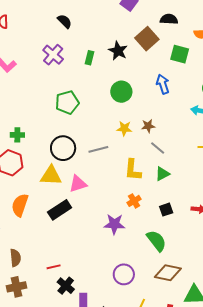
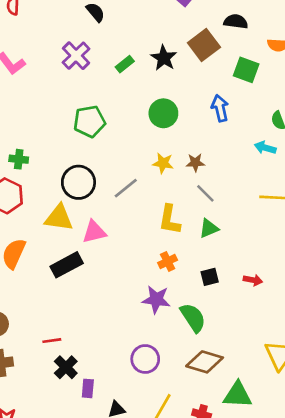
green rectangle: (90, 58) -> (125, 64), turned 32
gray line: (98, 149) -> (126, 188), turned -30
purple star: (114, 224) -> (156, 299), moved

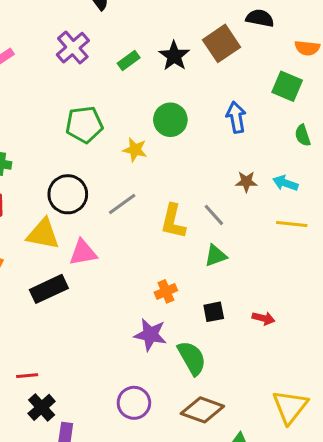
green square: (246, 70) -> (287, 86), moved
cyan arrow: (265, 148) -> (285, 183), moved
yellow star: (163, 163) -> (135, 150), moved
brown star: (195, 163) -> (246, 182), moved
yellow L-shape: (170, 220) -> (173, 221), moved

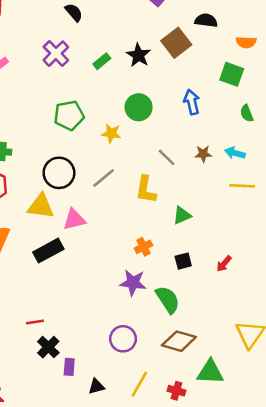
gray line: (214, 215) -> (167, 157), moved
red arrow: (263, 318) -> (224, 264), turned 120

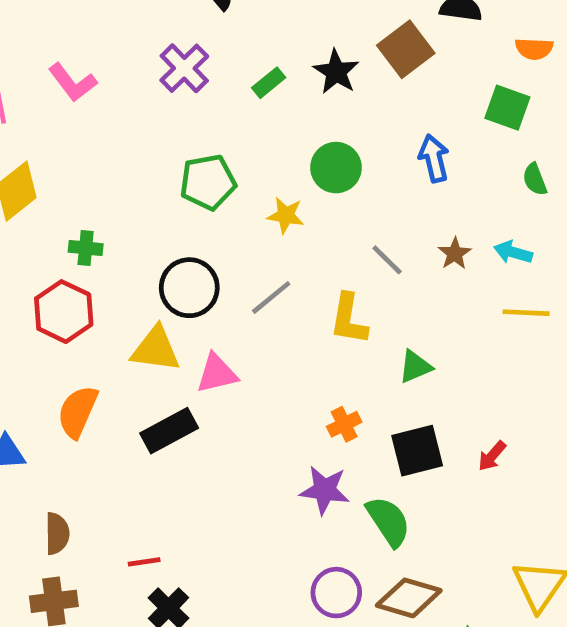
brown star: (203, 154) -> (455, 254), turned -30
black square: (183, 261) -> (417, 451), size x1.6
purple circle: (123, 339) -> (336, 593), moved

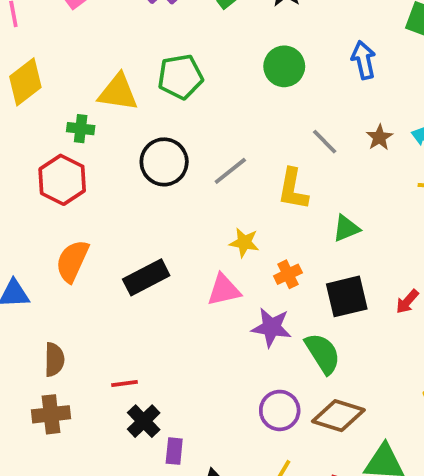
yellow star: (286, 215) -> (244, 243), moved
yellow triangle: (156, 349) -> (118, 92), moved
pink triangle: (217, 373) -> (224, 290), moved

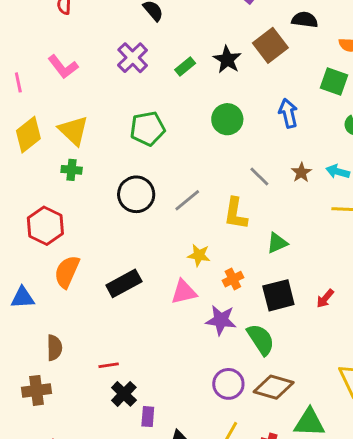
yellow triangle: (118, 92) -> (73, 130), moved, turned 36
red hexagon: (62, 180) -> (45, 226), moved
brown cross: (51, 414) -> (37, 390), moved

